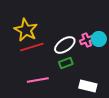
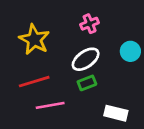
pink cross: (87, 40) -> (90, 24), moved
red line: (32, 47) -> (34, 82), moved

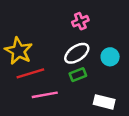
yellow star: (34, 39) -> (19, 51), moved
cyan circle: (130, 51) -> (110, 57), moved

